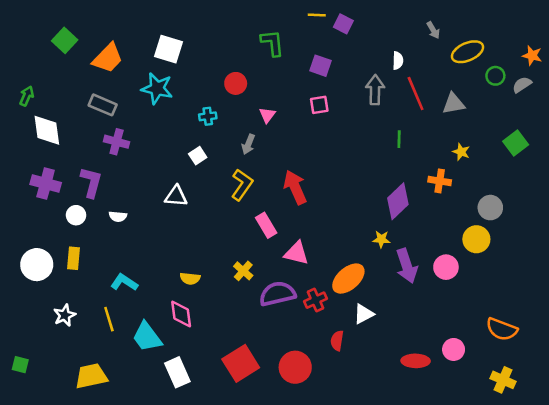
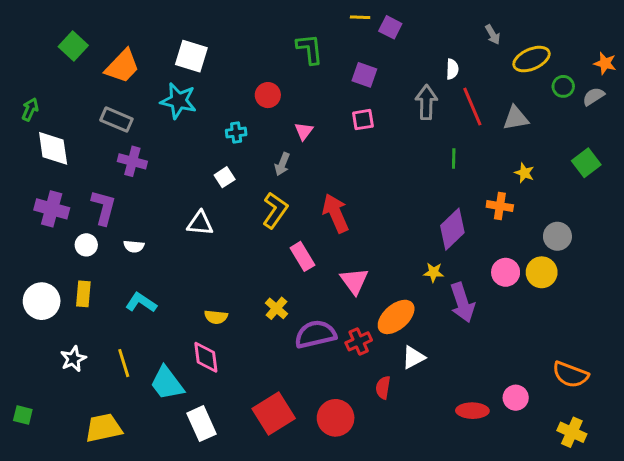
pink triangle: (296, 253) -> (354, 281), moved, turned 40
pink circle: (446, 267) -> (506, 272), moved
cyan L-shape: (124, 282) -> (141, 303), moved

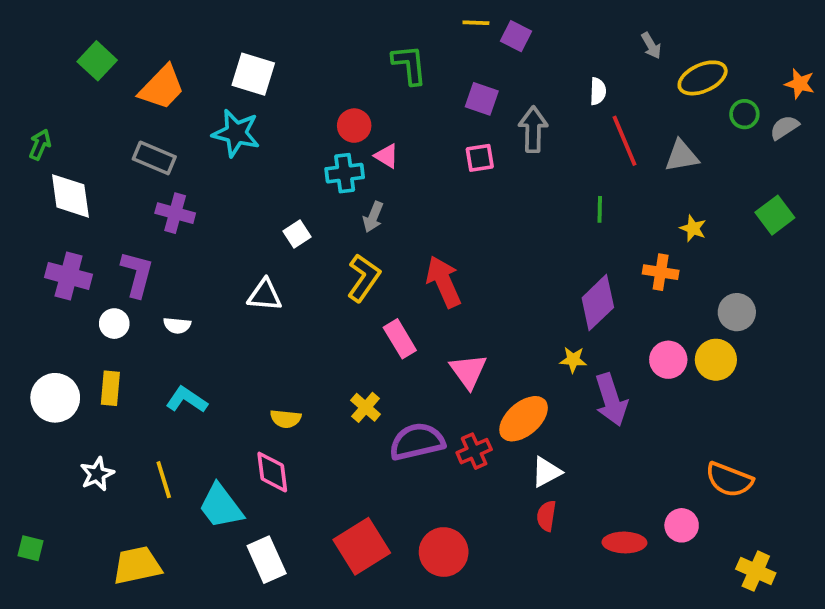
gray arrow: (426, 102) -> (533, 129), moved
pink triangle: (304, 131) -> (386, 156), moved, turned -36
cyan cross: (236, 133) -> (345, 173), moved, size x1.4
orange semicircle: (570, 375) -> (729, 480), moved
red semicircle: (383, 388) -> (546, 516), moved

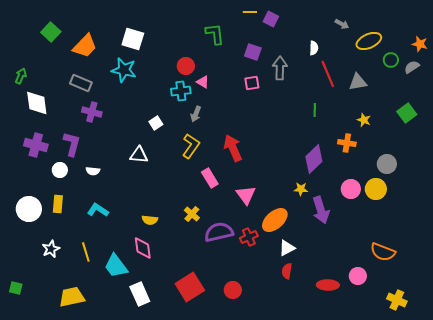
gray arrow: (651, 46) -> (342, 24), turned -32
red circle: (444, 552) -> (233, 290), size x0.7

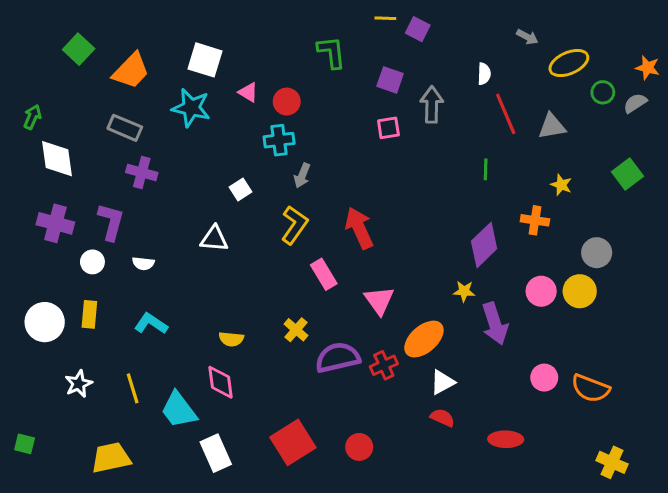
pink triangle: (203, 82) -> (248, 92), moved
red semicircle: (287, 271) -> (442, 418), turned 105
pink circle: (358, 276) -> (544, 378), moved

